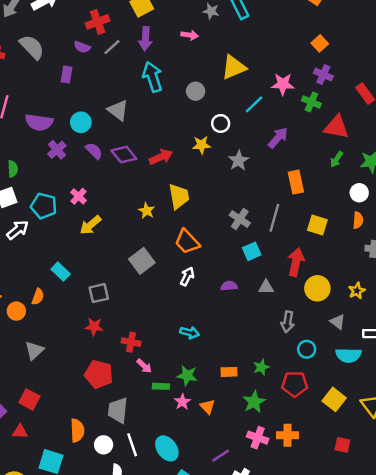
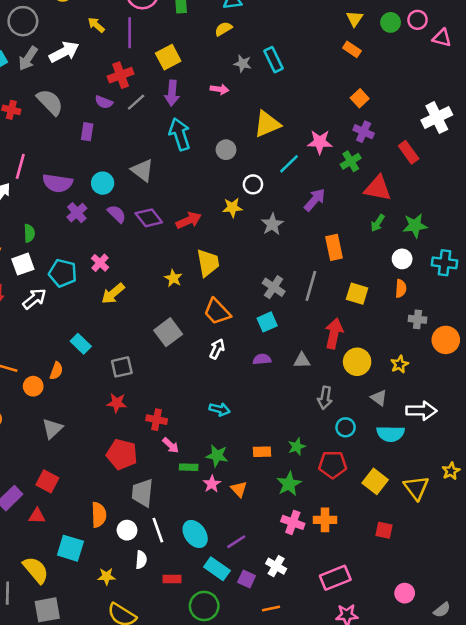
green cross: (311, 102) -> (351, 161), turned 36
cyan square: (252, 251) -> (267, 322), moved
purple line: (221, 456) -> (236, 542), moved

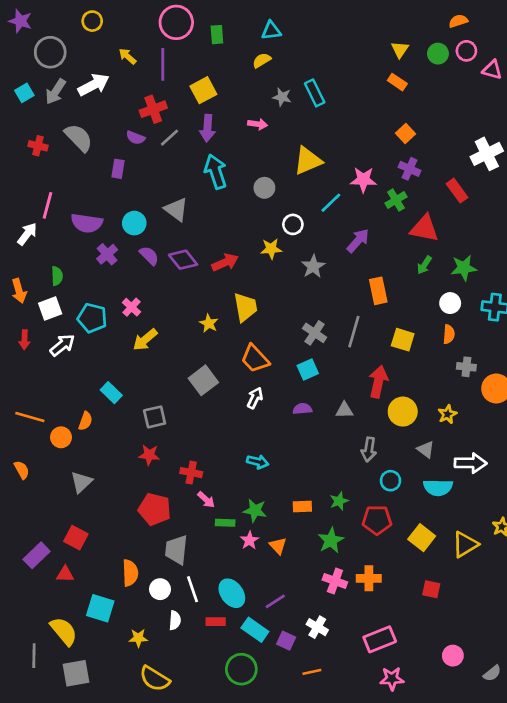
yellow triangle: (416, 488) -> (465, 544), turned 36
red rectangle: (172, 579) -> (216, 622), moved

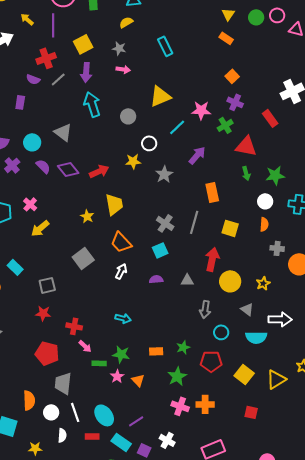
gray star: (282, 97) -> (119, 48), moved
green arrow: (424, 265) -> (246, 173), turned -48

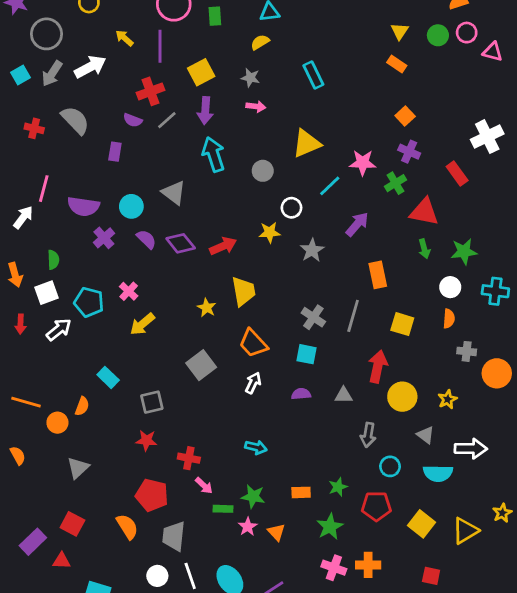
cyan square: (160, 250) -> (307, 354), turned 35
orange semicircle: (29, 400) -> (127, 527), moved, turned -30

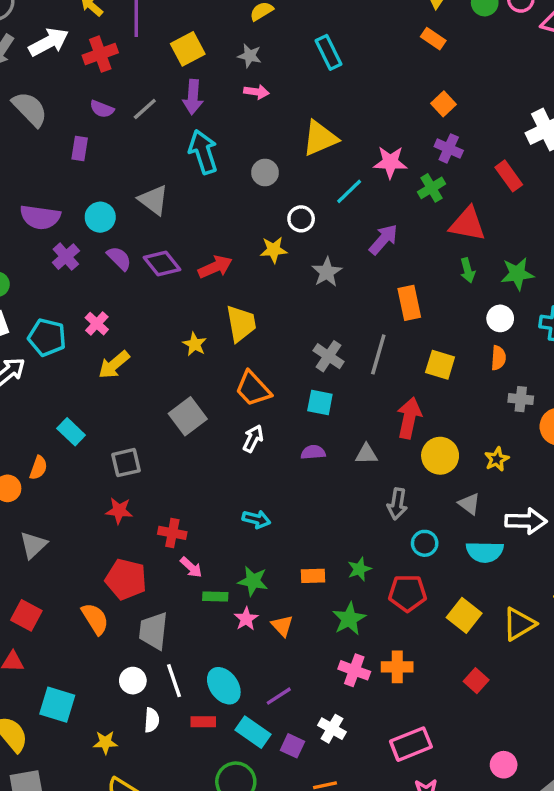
red cross: (151, 91) -> (100, 54), moved
red square: (431, 576) -> (476, 681), turned 30

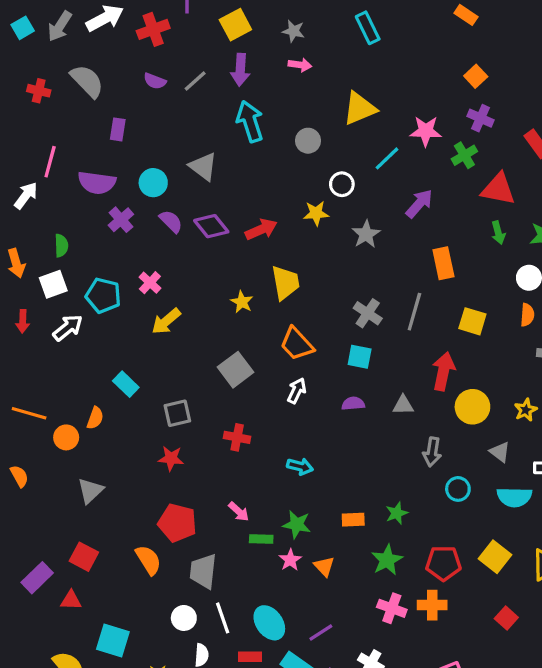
purple rectangle: (80, 148) -> (118, 129), moved
red cross: (172, 533) -> (237, 437), moved
red pentagon: (407, 593) -> (443, 563), moved

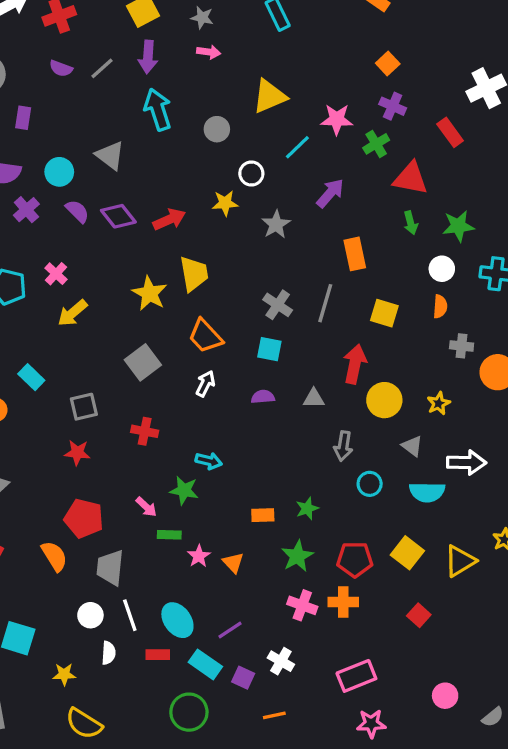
yellow star: (242, 302) -> (150, 293), size x1.5
green star: (297, 524) -> (184, 490), moved

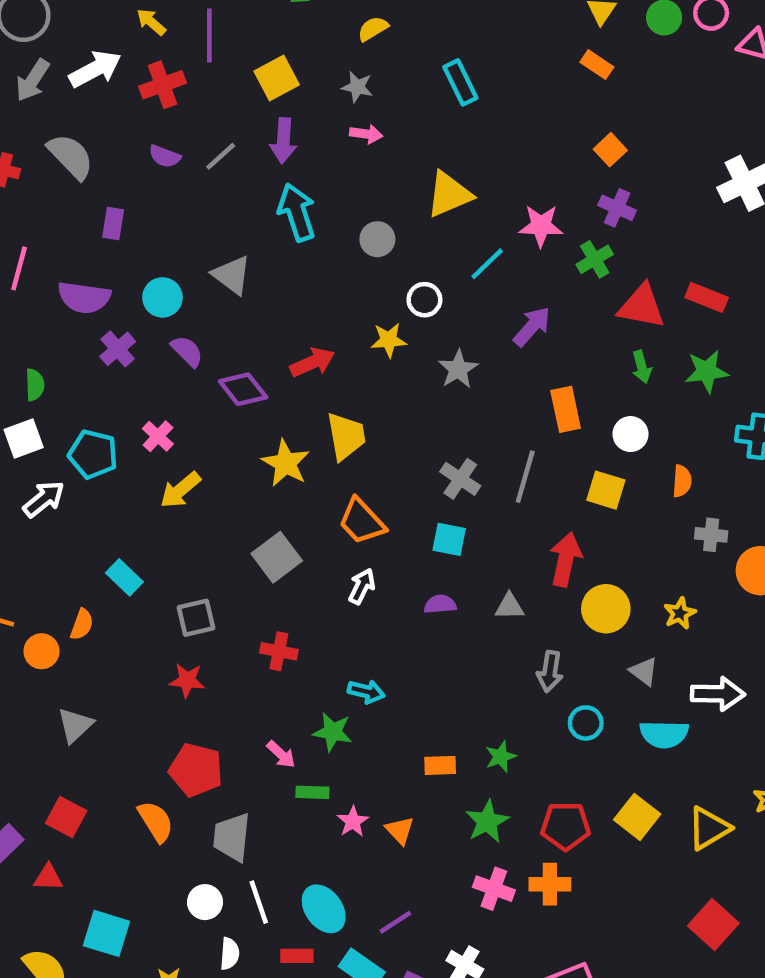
red rectangle: (450, 132) -> (707, 297), moved, turned -32
purple diamond: (118, 216) -> (243, 389), moved
white circle: (442, 269) -> (630, 434), moved
red square: (419, 615) -> (713, 924), moved, size x1.5

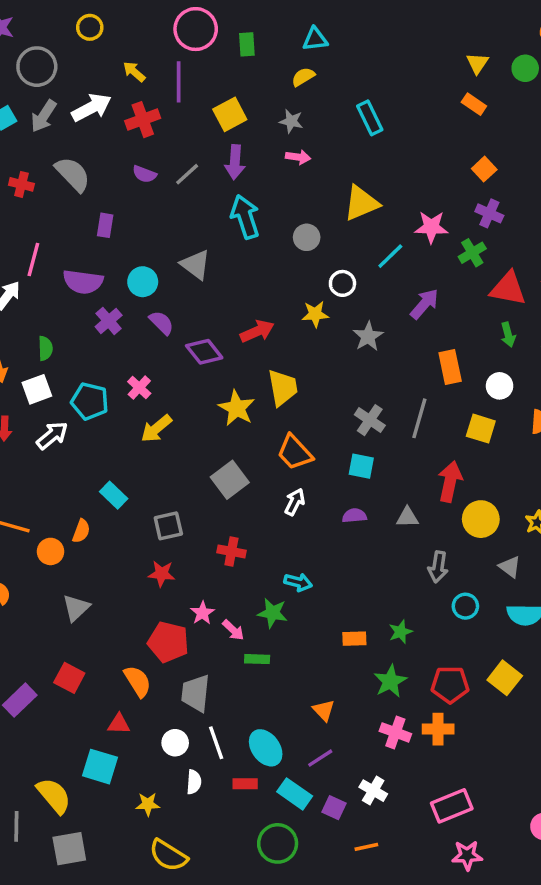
pink star: (353, 821) -> (202, 613), moved
orange triangle: (400, 830) -> (324, 710), moved
red triangle: (48, 877) -> (119, 724), moved

